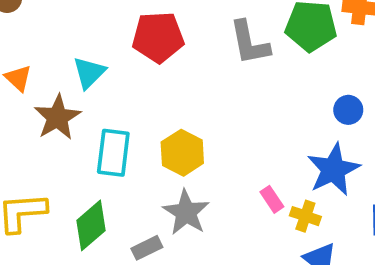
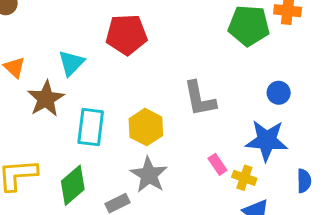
gray L-shape: (249, 43) -> (200, 99), moved
blue star: (333, 170) -> (267, 140), turned 30

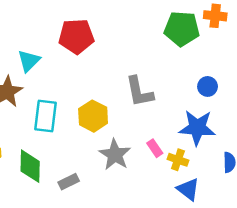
gray star: (149, 175) -> (115, 155), moved
green diamond: (73, 185) -> (30, 166), turned -48

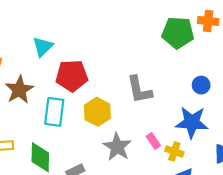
red pentagon: (76, 36) -> (72, 76), moved
cyan triangle: (29, 61) -> (43, 47), moved

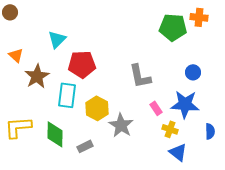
yellow hexagon: (97, 112) -> (97, 108), moved
pink rectangle: (153, 141) -> (156, 108), moved

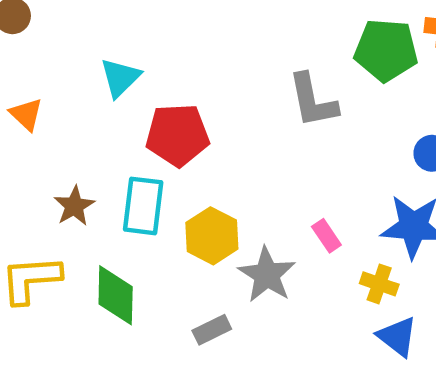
brown star: (37, 76) -> (74, 206), moved, size x0.7
gray L-shape: (140, 76) -> (313, 101), moved
pink rectangle: (156, 108) -> (326, 236), moved
gray rectangle: (85, 146) -> (212, 330), moved

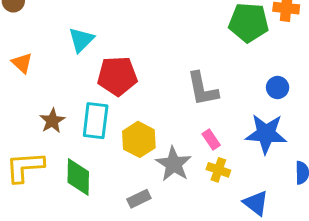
gray L-shape: (313, 101) -> (202, 89), moved
yellow cross: (379, 284) -> (218, 170), moved

